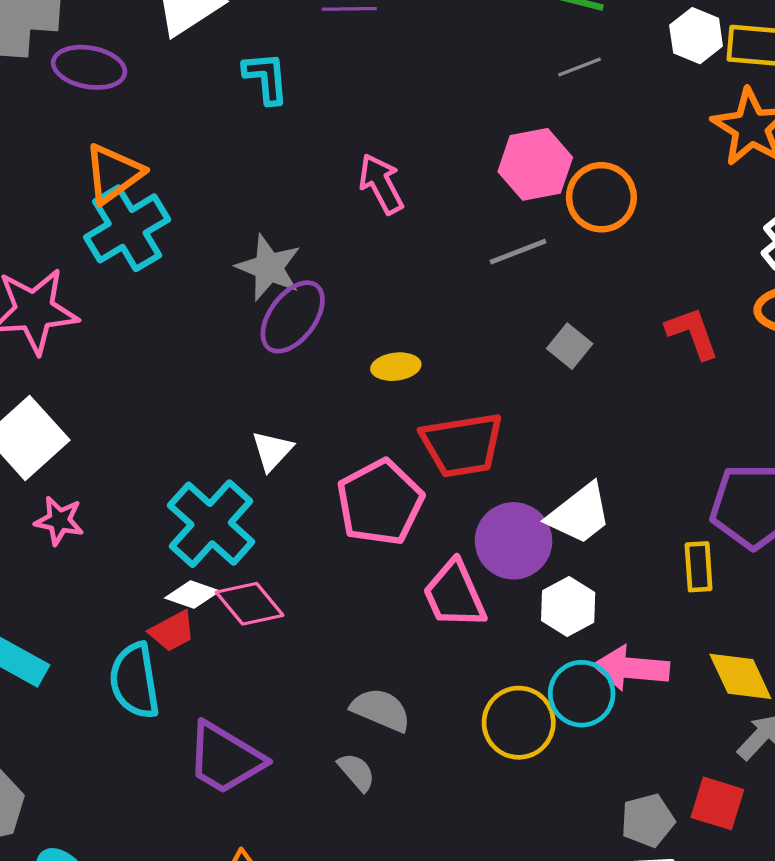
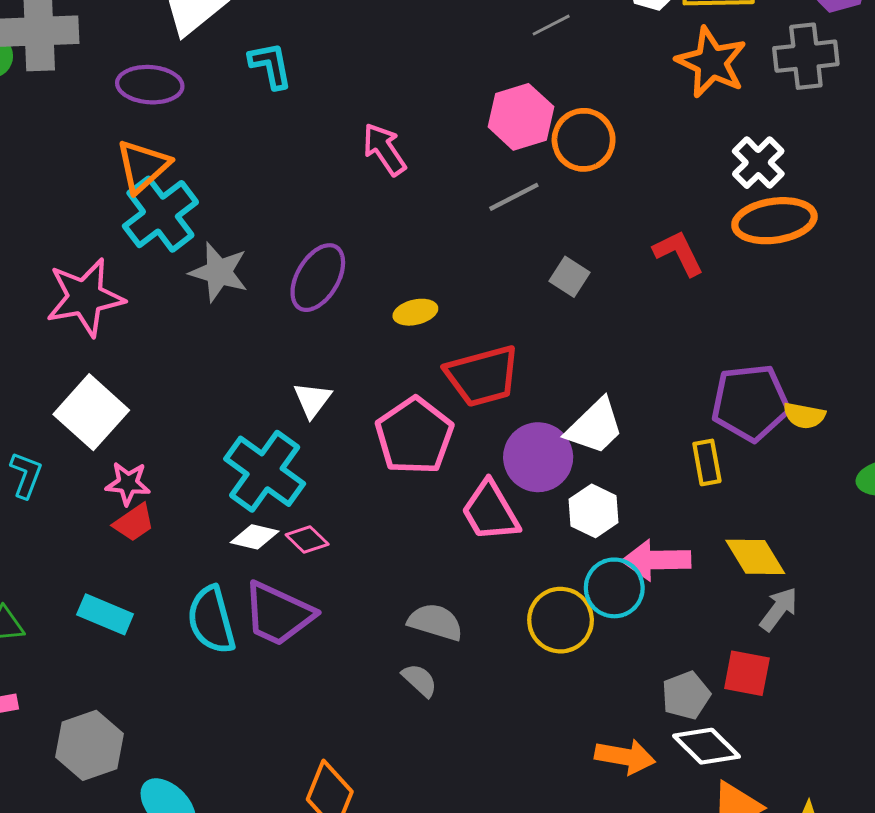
purple ellipse: (89, 67) -> (150, 85), moved
gray star: (269, 267) -> (219, 272), moved
pink diamond: (250, 604) -> (307, 540), size x0.7
red trapezoid: (172, 631) -> (134, 523), moved
purple trapezoid: (225, 758) -> (278, 614), moved

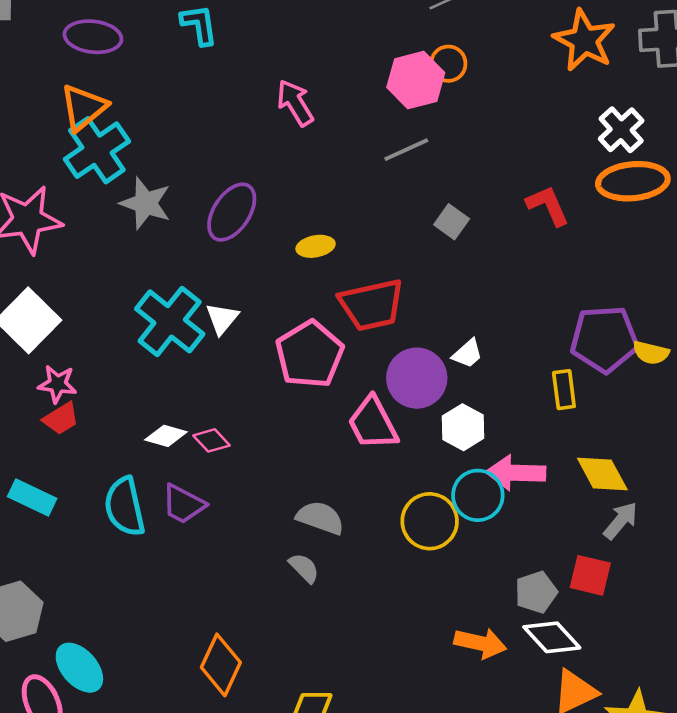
orange circle: (584, 140) -> (448, 64), moved, size x0.7
white trapezoid: (595, 426) -> (467, 354), size x0.6
cyan cross: (265, 471) -> (170, 321), moved
purple trapezoid: (278, 614) -> (183, 504), size x0.7

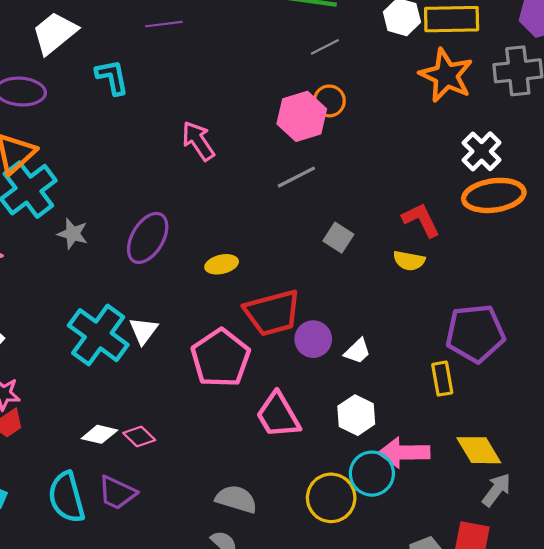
gray star: (146, 203) -> (73, 234), size x0.7
yellow semicircle: (651, 353) -> (409, 261), moved
purple circle: (417, 378) -> (313, 339), moved, size x0.7

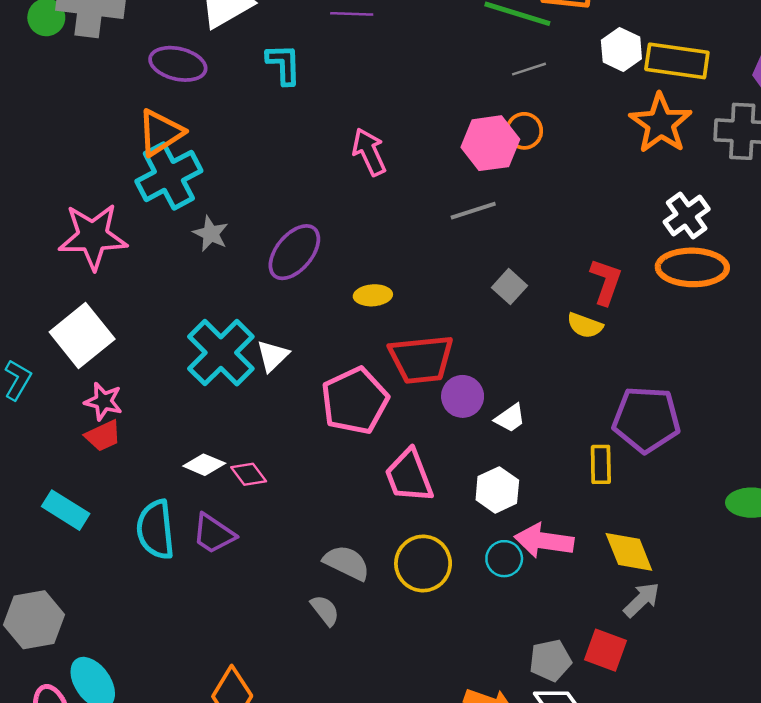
red L-shape: (421, 220) -> (606, 282), turned 36
cyan circle: (372, 474) -> (504, 559), size x0.7
yellow circle: (331, 498) -> (423, 564), moved

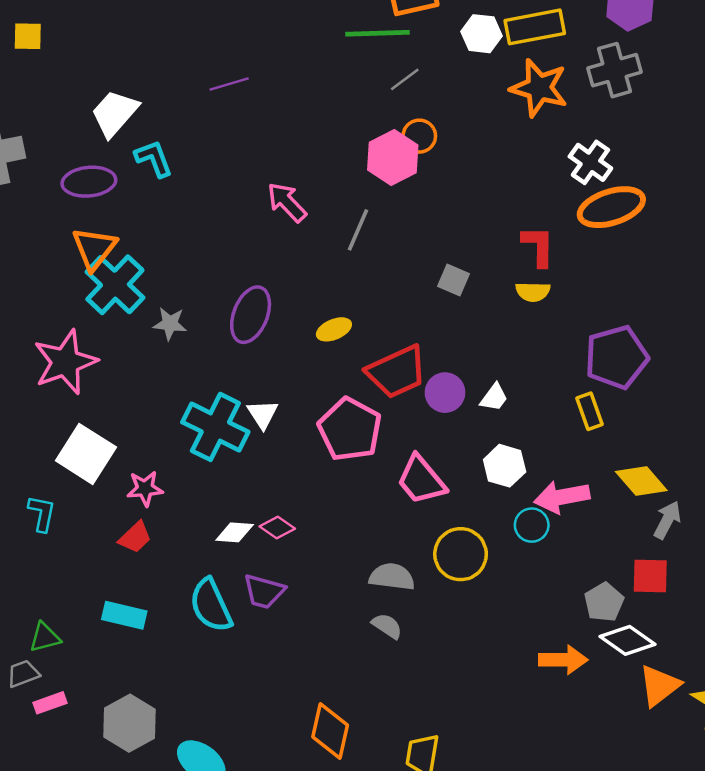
cyan L-shape: (284, 64) -> (154, 159), moved
gray line: (473, 211) -> (358, 230), moved, turned -30
pink star: (103, 401) -> (145, 489), moved

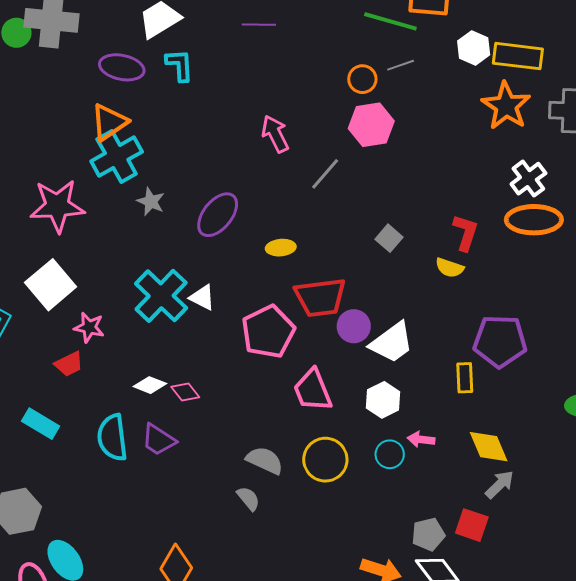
orange circle: (419, 136) -> (362, 79), moved
white trapezoid: (494, 397) -> (392, 343), size x1.8
white triangle: (263, 414) -> (202, 297), turned -48
pink arrow: (562, 497) -> (421, 439), size x0.6

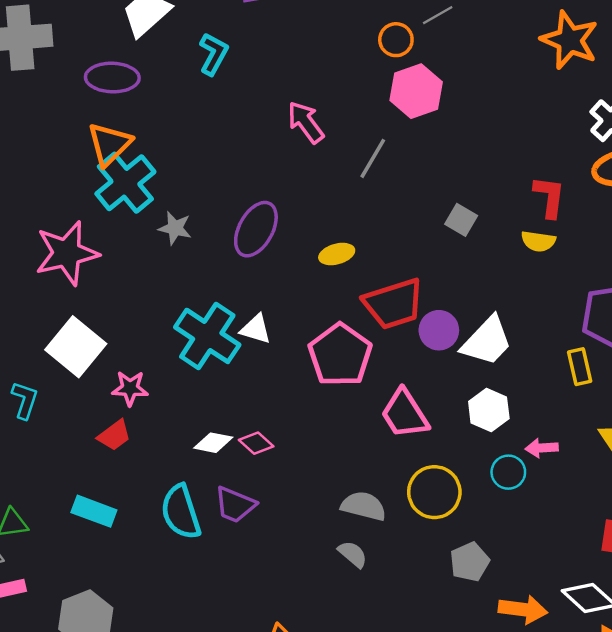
cyan L-shape: (180, 65) -> (213, 54), moved, turned 42
gray pentagon: (428, 534) -> (470, 562), moved

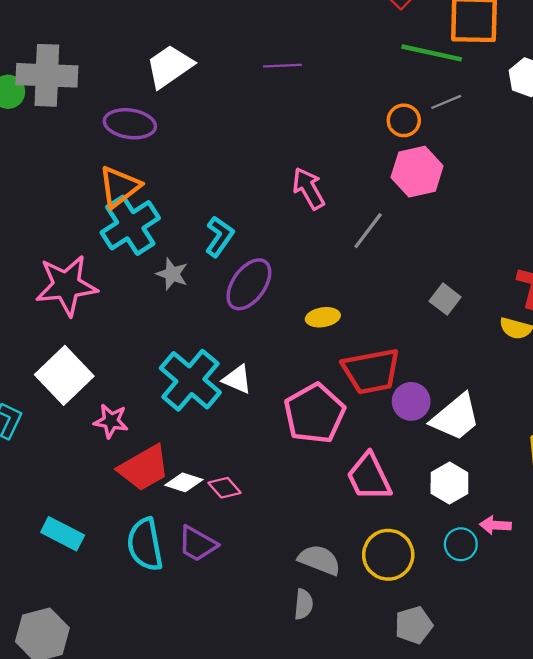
cyan L-shape: (213, 54) -> (219, 237), moved
red trapezoid: (114, 435) -> (144, 468), moved, size x1.6
gray semicircle: (353, 554) -> (304, 604), turned 48

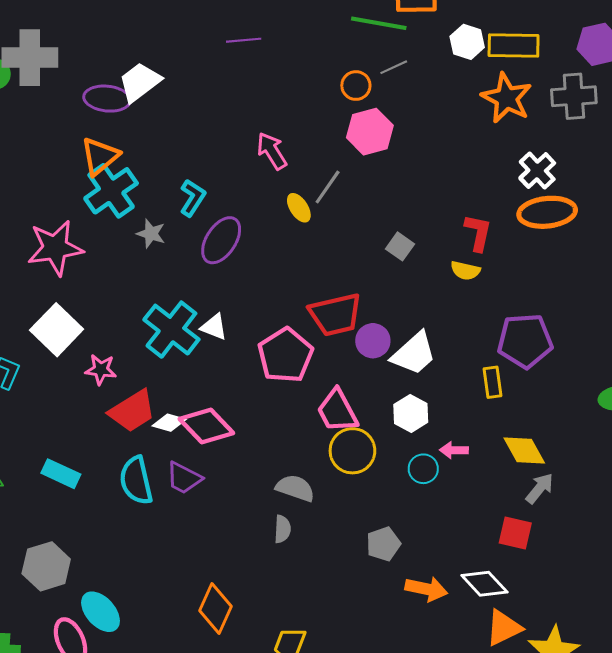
white trapezoid: (170, 66) -> (140, 82), moved
yellow ellipse: (323, 317) -> (299, 208), moved, turned 68
pink diamond: (225, 488) -> (206, 426), size x1.8
yellow circle: (388, 555) -> (352, 451), moved

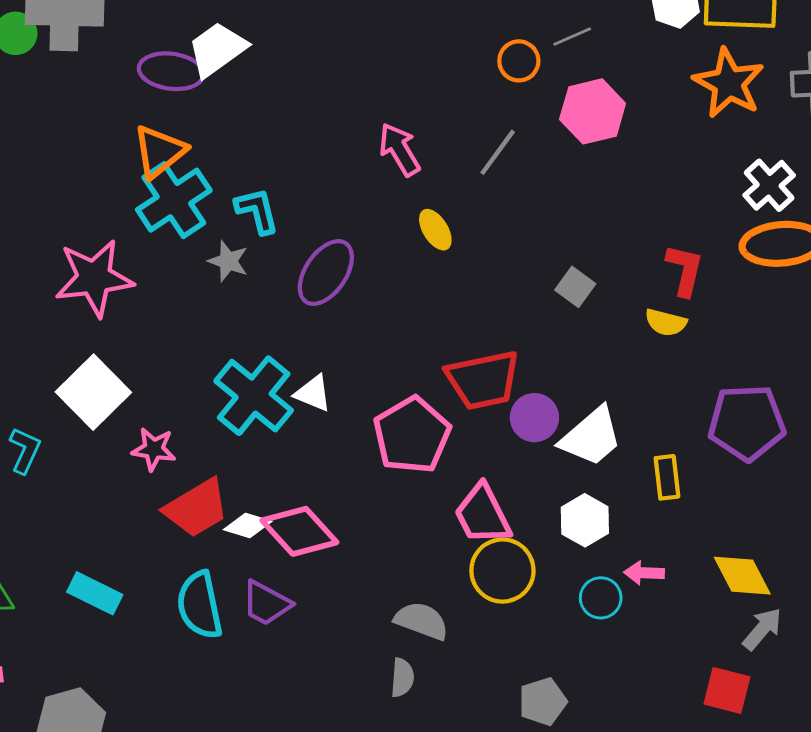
pink hexagon: (370, 132) -> (593, 111), moved
gray line: (328, 187) -> (498, 152), moved
cyan L-shape: (193, 198) -> (257, 211), moved, turned -48
yellow rectangle: (493, 382) -> (667, 477), moved

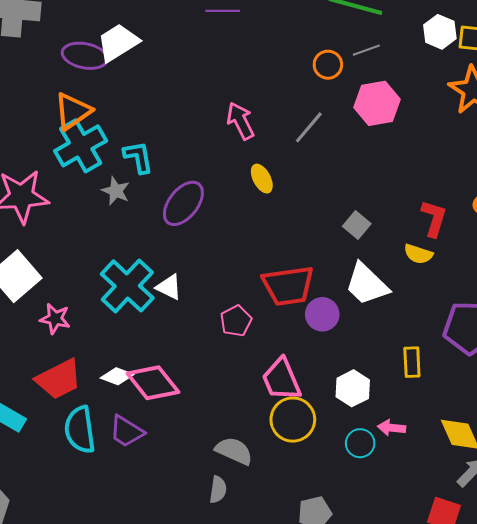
pink pentagon: (412, 435) -> (236, 321), size x0.6
white trapezoid: (591, 437) -> (367, 284), moved, turned 81
red trapezoid: (197, 508) -> (59, 379), moved

